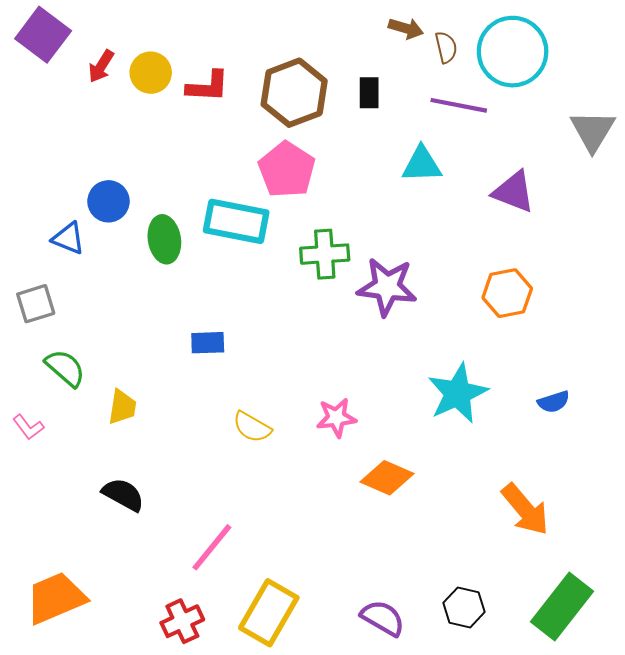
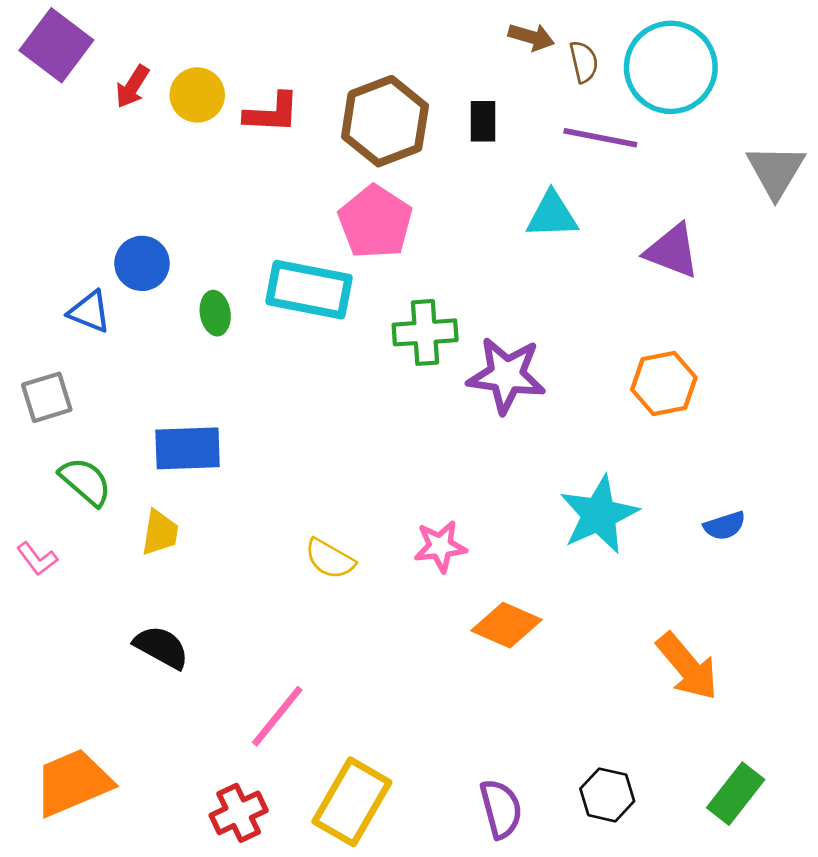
green ellipse: (164, 239) -> (215, 313), size x0.7
blue rectangle: (208, 343) -> (188, 448), moved, size x1.5
green rectangle: (562, 606) -> (736, 794), size x0.7
purple semicircle: (383, 618) -> (501, 809), turned 45

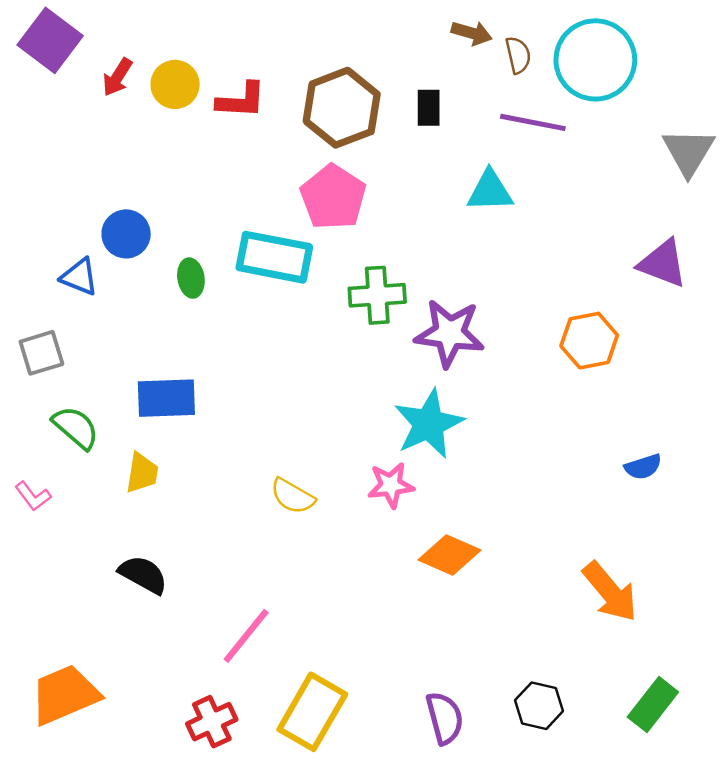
purple triangle: (672, 251) -> (663, 263), moved
cyan star: (599, 515) -> (429, 424), moved

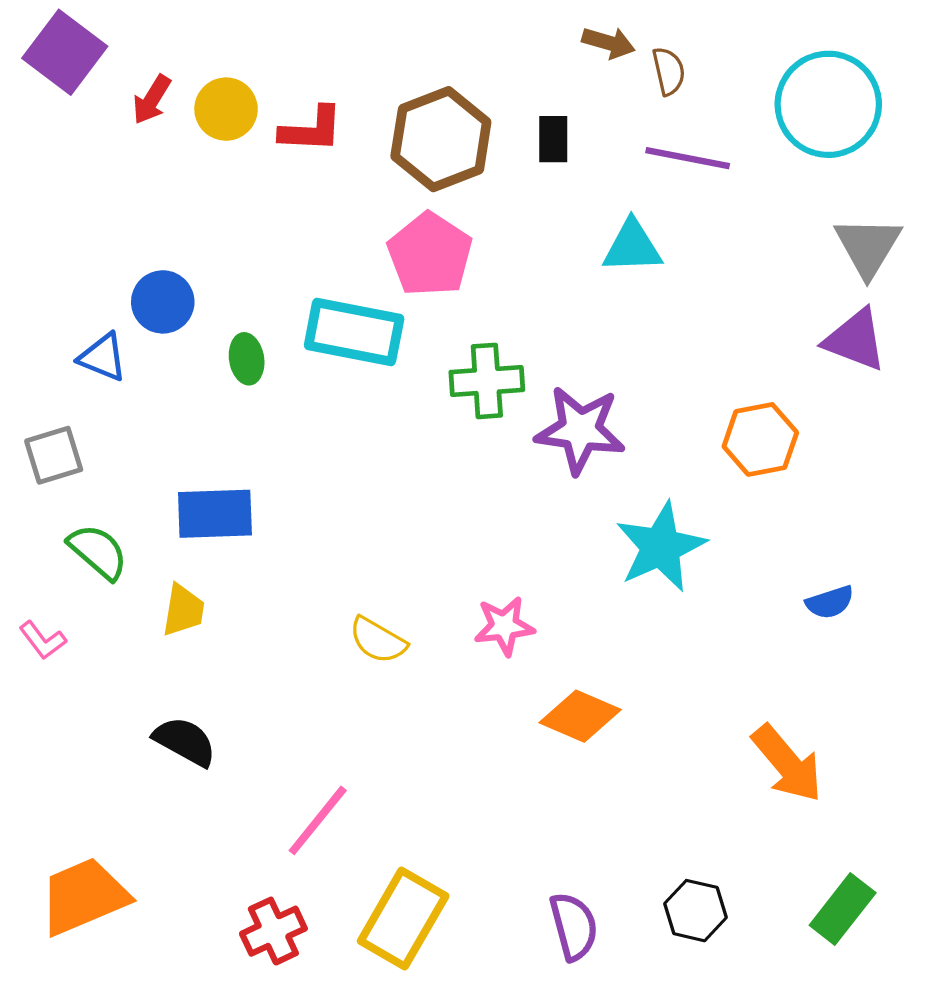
cyan circle: (595, 60) -> (828, 104), moved
gray triangle: (688, 152) -> (868, 247), moved
cyan star: (429, 424) -> (661, 547), moved

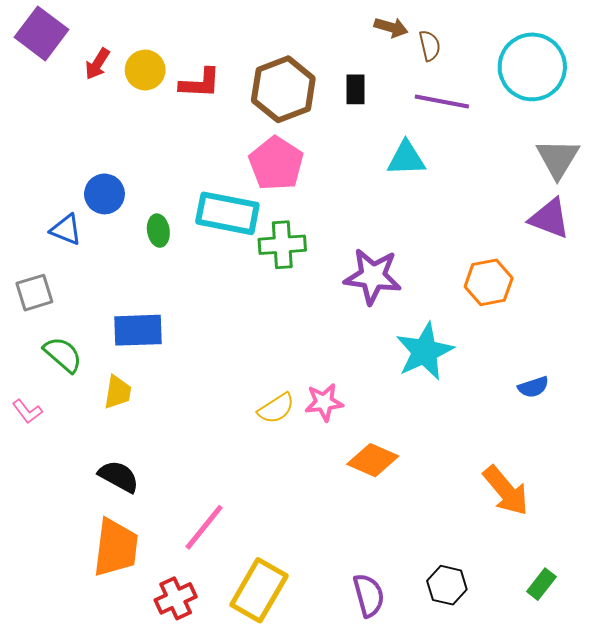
green cross: (487, 381) -> (282, 245), moved
yellow semicircle: (378, 640) -> (276, 408), moved, turned -63
orange trapezoid: (84, 896) -> (116, 548), moved, turned 120
green rectangle: (843, 909) -> (541, 584), size x0.7

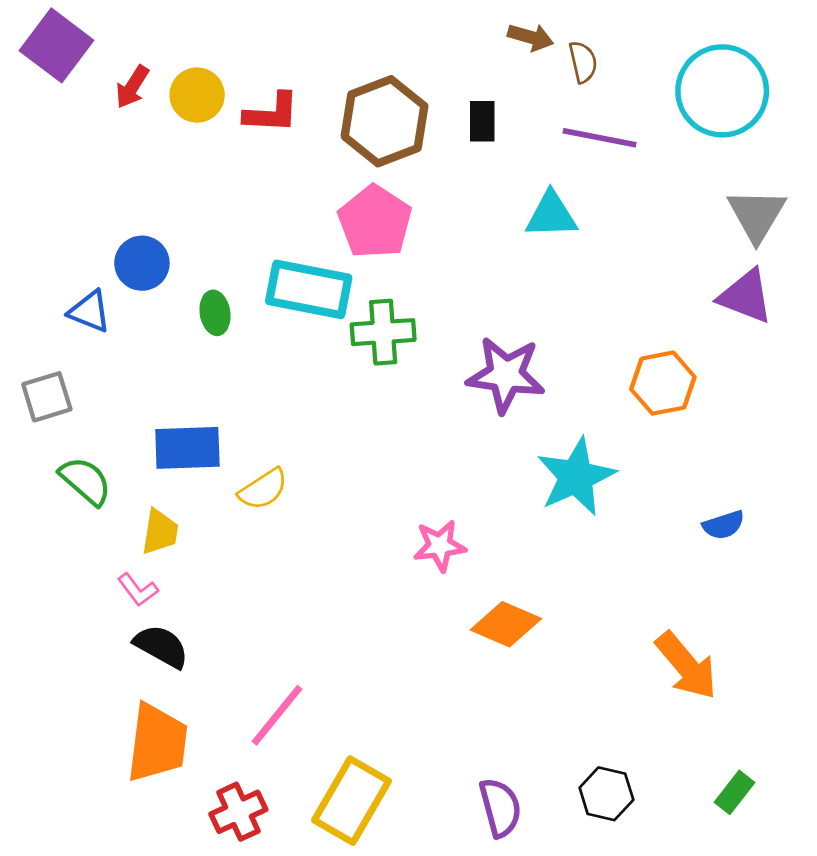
yellow semicircle: (276, 408) -> (263, 489), moved
pink L-shape: (27, 411) -> (138, 590), moved

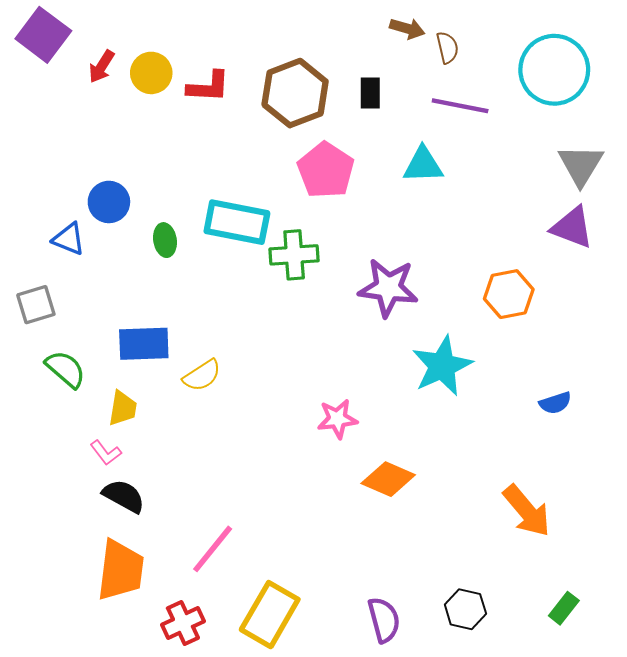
pink pentagon: (375, 222) -> (326, 170), moved

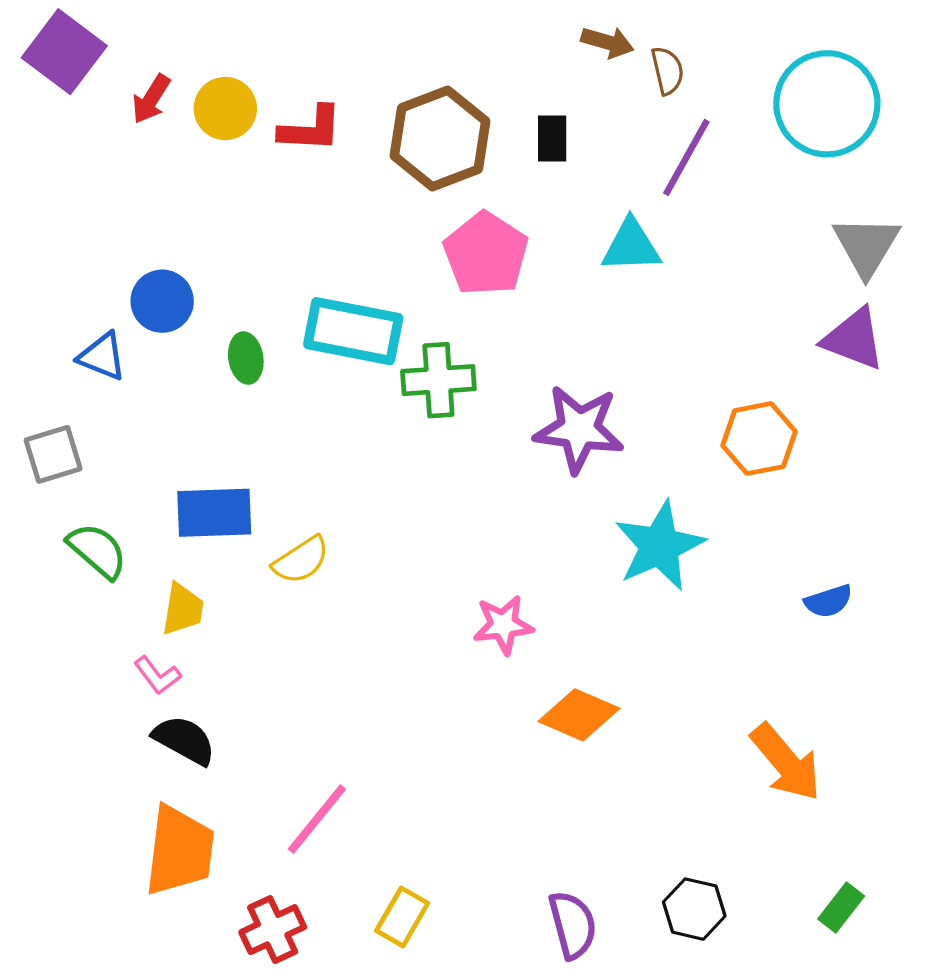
purple line: (460, 106) -> (686, 157), turned -72
yellow rectangle: (270, 615) -> (402, 917), size x0.6

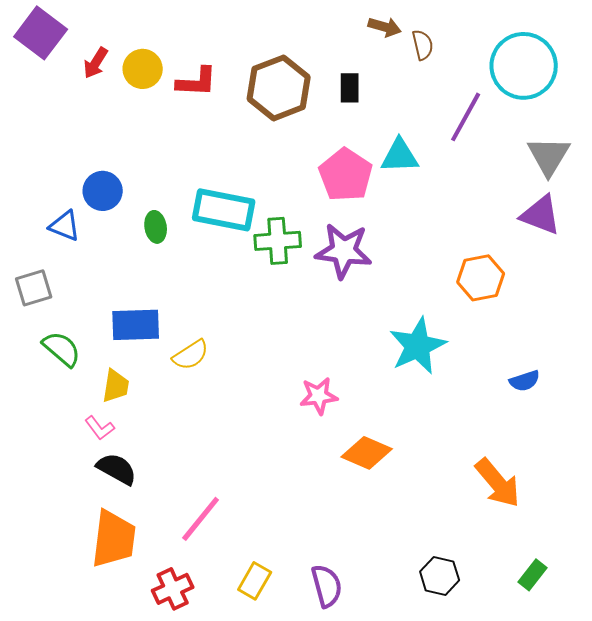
purple line: (686, 157) -> (466, 117), moved
pink pentagon: (486, 254) -> (346, 175), moved
purple star: (579, 429) -> (344, 251), moved
purple semicircle: (573, 925) -> (327, 586), moved

